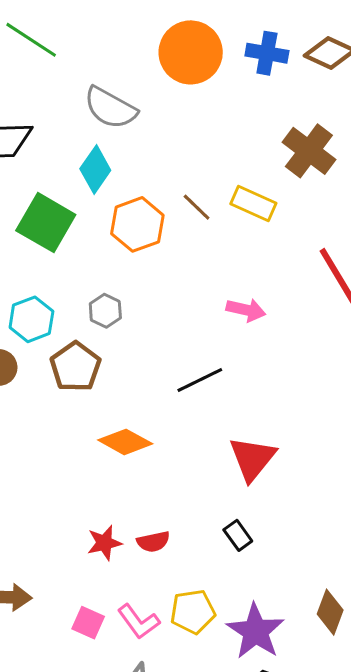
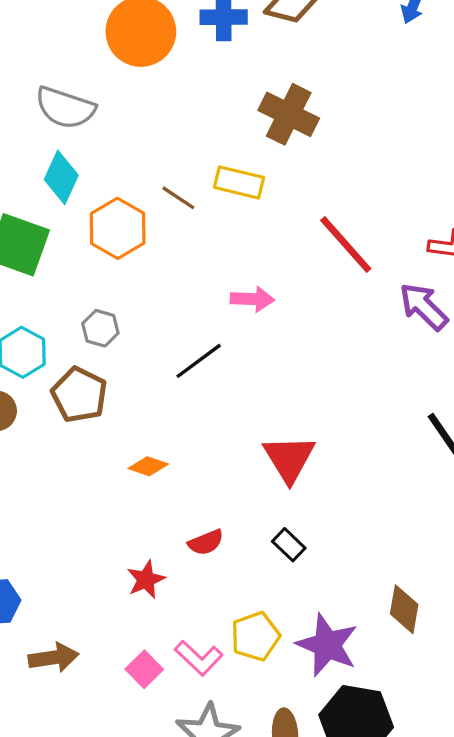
black line: (200, 380) -> (199, 361), moved
orange diamond: (125, 442) -> (148, 466), size x0.7
red semicircle: (153, 542) -> (206, 542), moved
pink square: (88, 623) -> (144, 669), turned 32

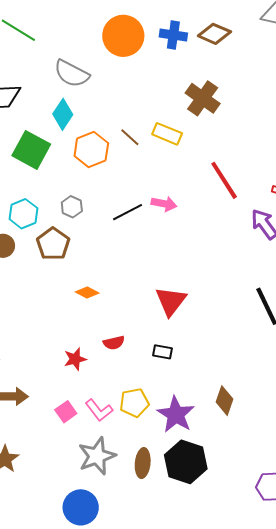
black line: (199, 361) -> (128, 212), moved
black rectangle: (289, 545) -> (163, 352), turned -42

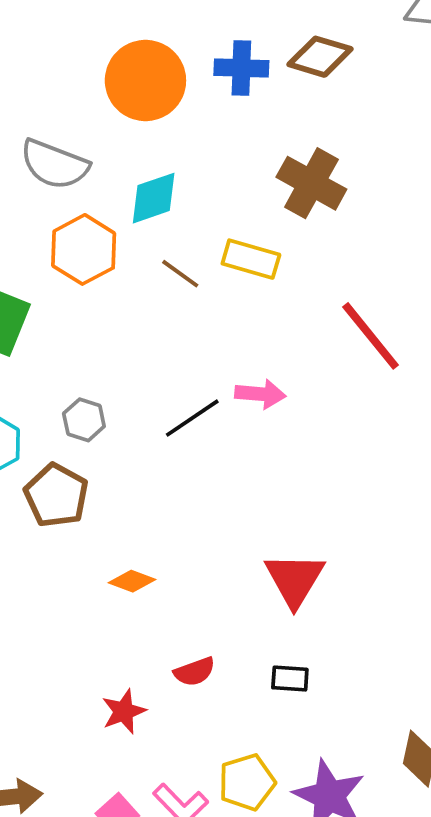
cyan diamond: (63, 114) -> (154, 198), moved, turned 44
orange hexagon: (91, 150) -> (84, 249), moved

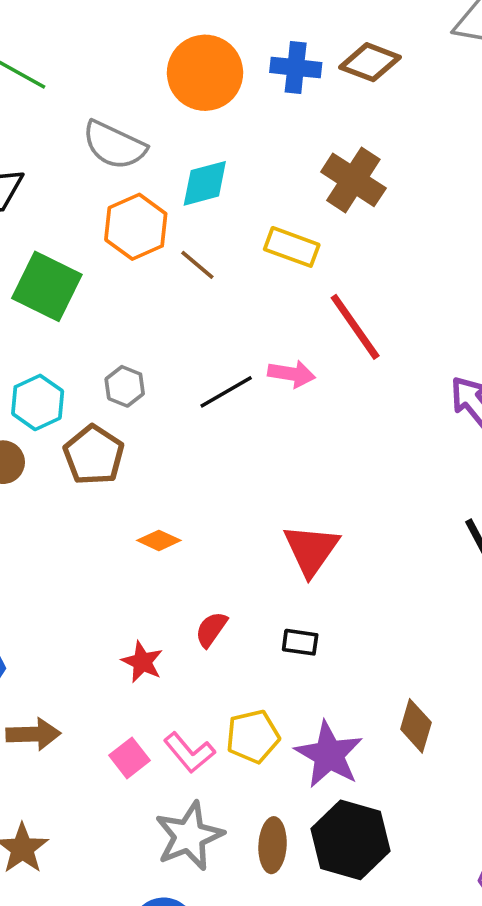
brown line: (180, 274) -> (197, 265), moved
red line: (371, 336) -> (355, 327), moved
red semicircle: (195, 672) -> (211, 629), turned 141
red star: (124, 711) -> (142, 662), turned -30

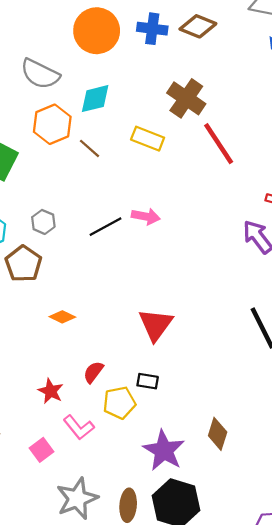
red line: (355, 327) -> (219, 144), moved
yellow pentagon: (253, 736) -> (119, 403), moved
pink L-shape: (189, 753) -> (79, 427), moved

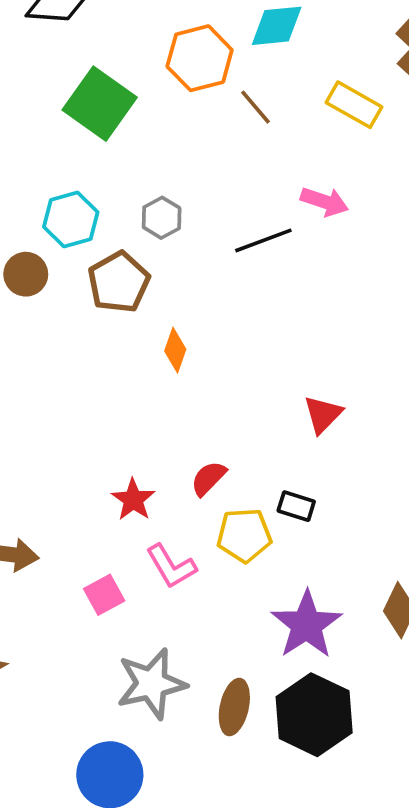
pink arrow: (146, 216) -> (325, 202), moved
orange diamond: (62, 317) -> (175, 350), moved, turned 75
red triangle: (156, 325) -> (323, 414), size x0.7

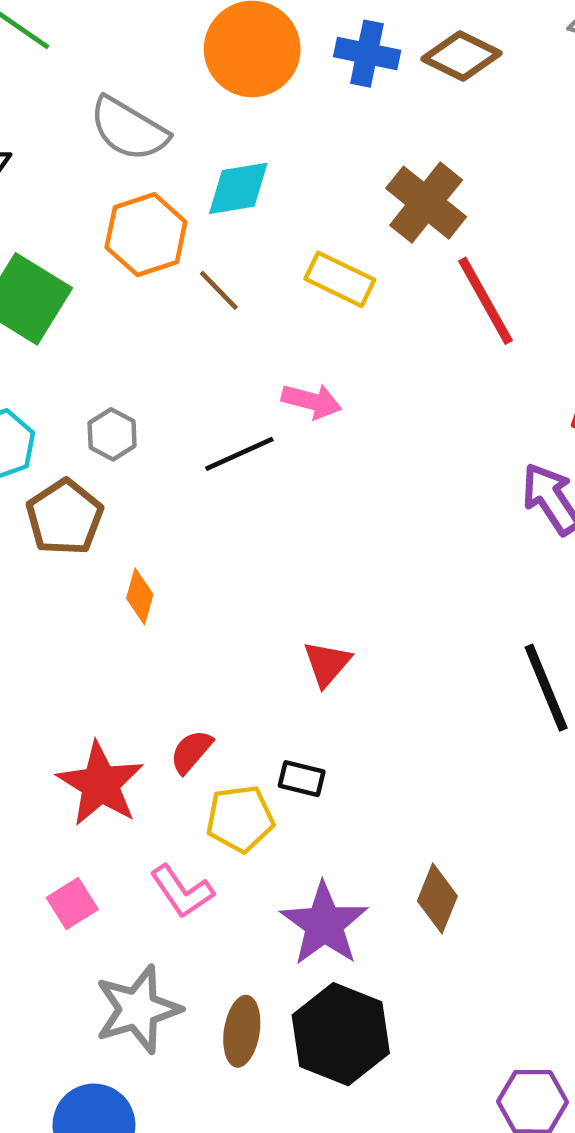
red star: (133, 500) -> (100, 784), size x1.6
pink L-shape: (171, 566) -> (182, 891), moved

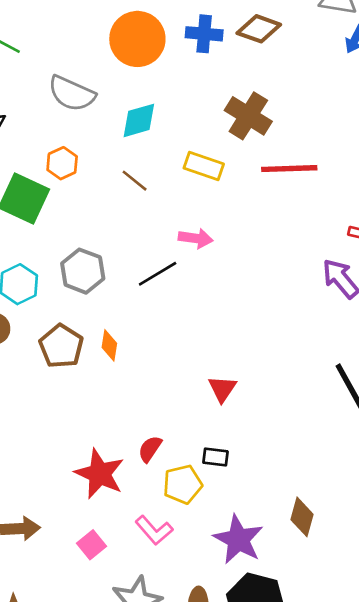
orange hexagon: (146, 235) -> (62, 163), moved, size x0.7
red line: (486, 301) -> (289, 169), turned -56
gray hexagon: (112, 434) -> (83, 271), size x1.5
brown pentagon: (65, 517) -> (61, 346), moved
orange diamond: (140, 596) -> (109, 345), moved

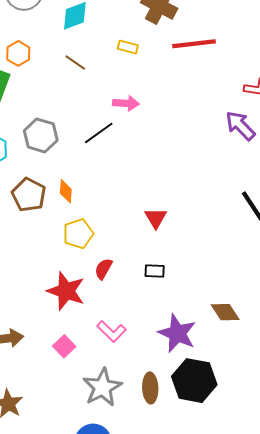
yellow rectangle: (204, 166) -> (128, 47), size x0.7
yellow pentagon: (183, 484) -> (78, 234), moved
brown diamond: (302, 517) -> (225, 312), turned -44

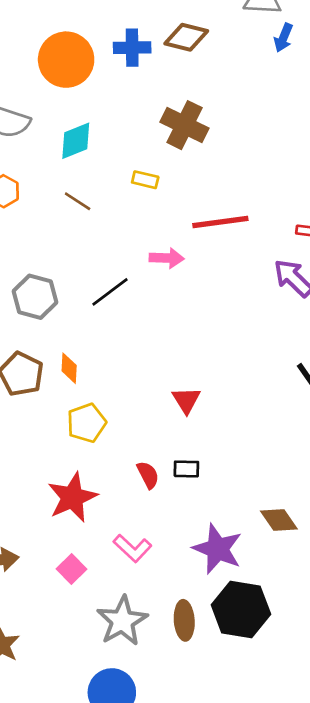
red line: (194, 44) -> (220, 222), moved
pink arrow: (126, 103) -> (167, 258), moved
red semicircle: (103, 269) -> (148, 475), moved, turned 125
red star: (66, 291) -> (72, 497), turned 30

